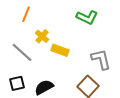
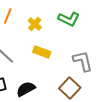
yellow cross: (42, 36) -> (35, 24), moved

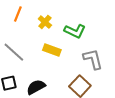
green L-shape: (69, 19) -> (75, 31), moved

